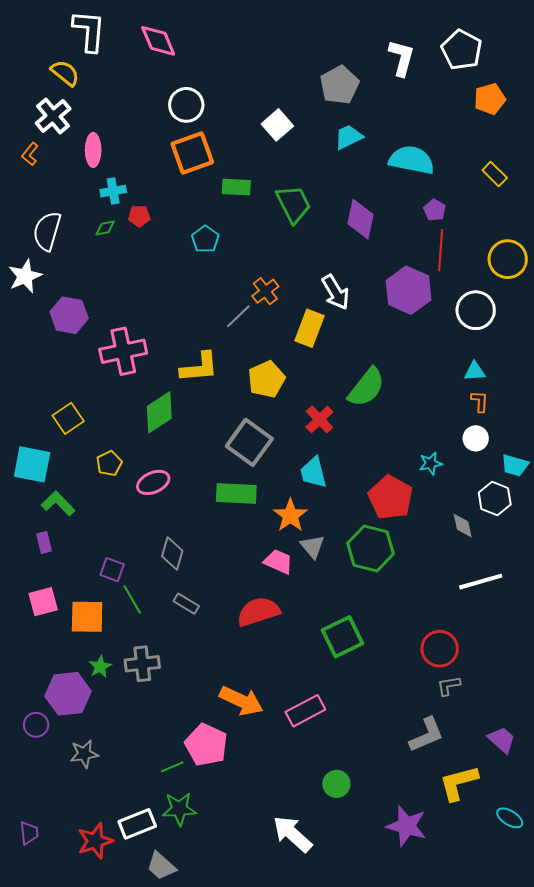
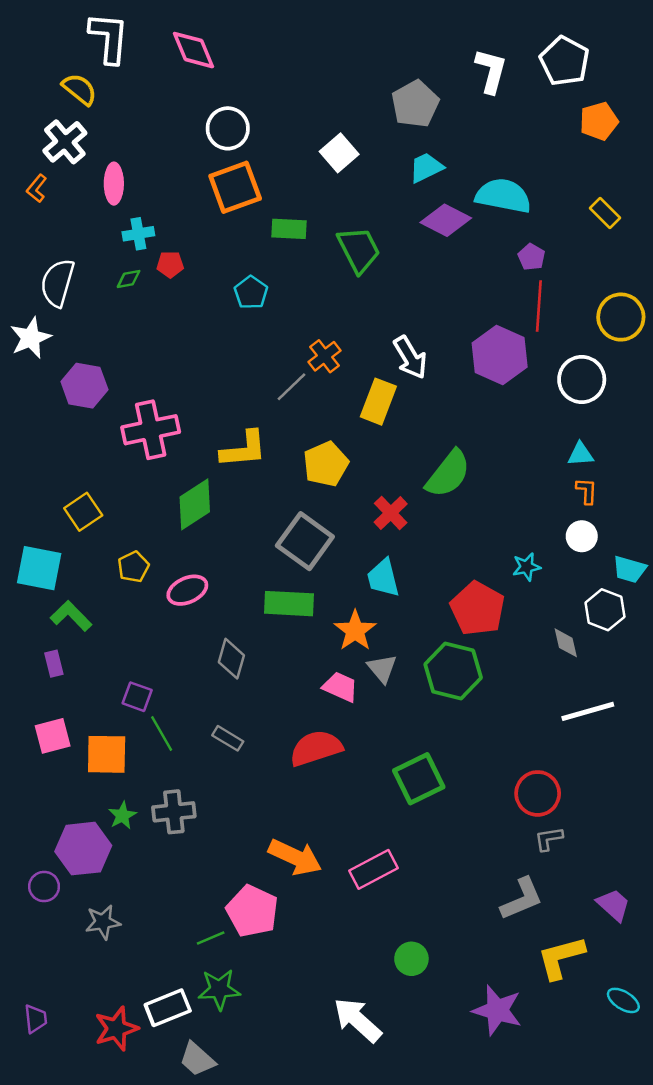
purple diamond: (361, 219) -> (446, 220), moved, turned -75
gray diamond: (172, 554) -> (231, 659), moved

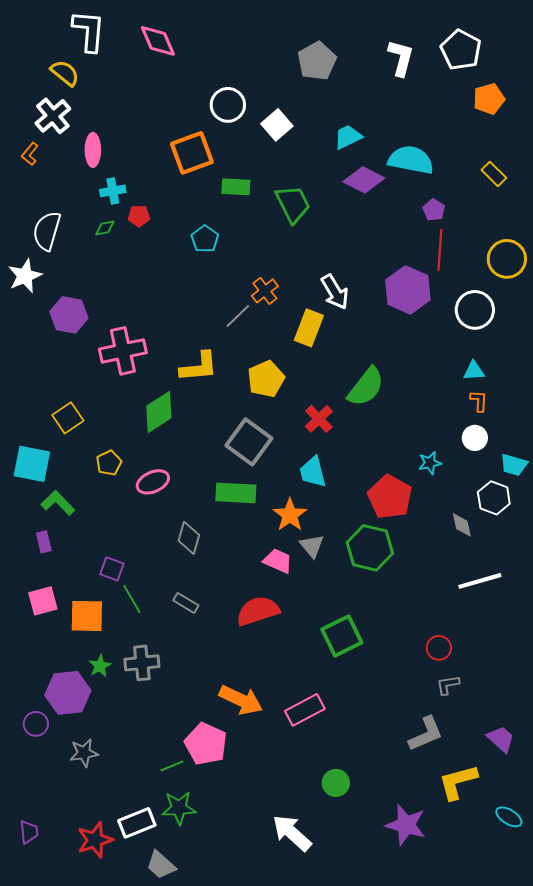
gray pentagon: (415, 104) -> (317, 61), moved
white circle: (228, 128) -> (228, 105), moved
red circle: (538, 793) -> (439, 648), size x0.7

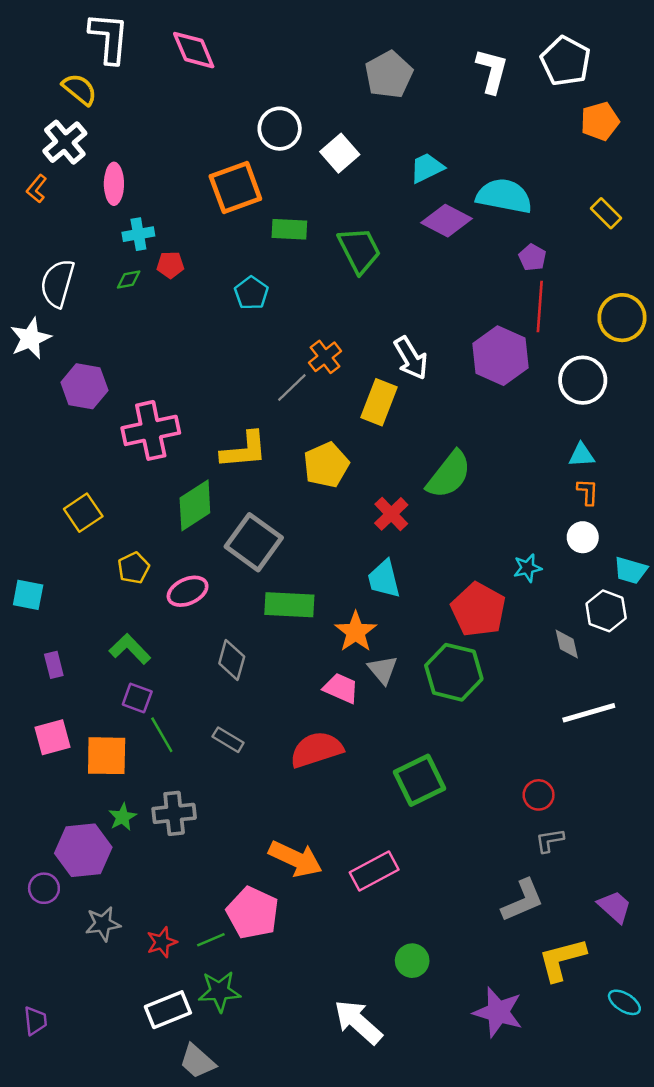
gray square: (249, 442) -> (254, 542), moved
cyan square: (32, 464) -> (28, 595), moved, size x0.7
green L-shape: (58, 503) -> (130, 649), moved
red star: (95, 840) -> (162, 942), moved, size x0.7

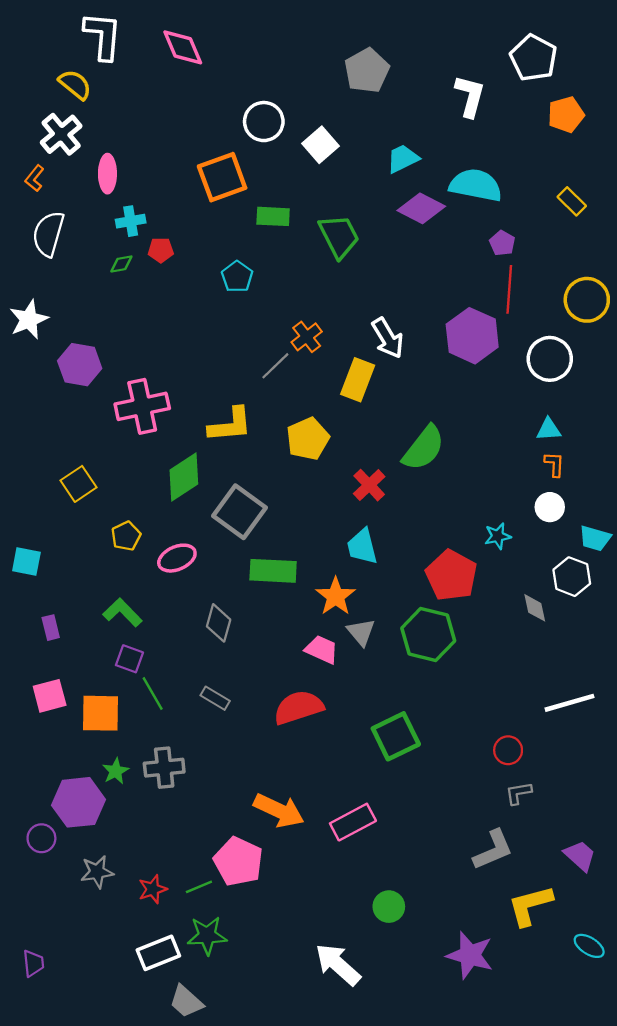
white L-shape: (492, 71) -> (470, 96), moved
white semicircle: (57, 283) -> (48, 234), moved
white line: (589, 713) -> (569, 703), moved

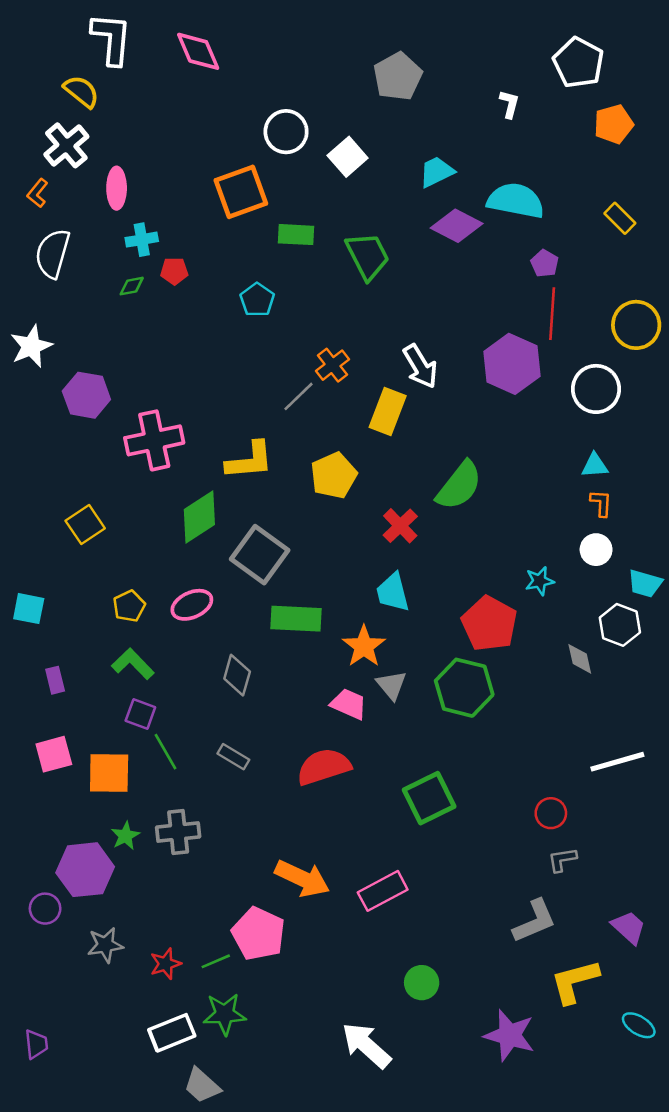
white L-shape: (470, 96) -> (509, 104), size x0.6
yellow pentagon: (126, 536) -> (129, 606), moved

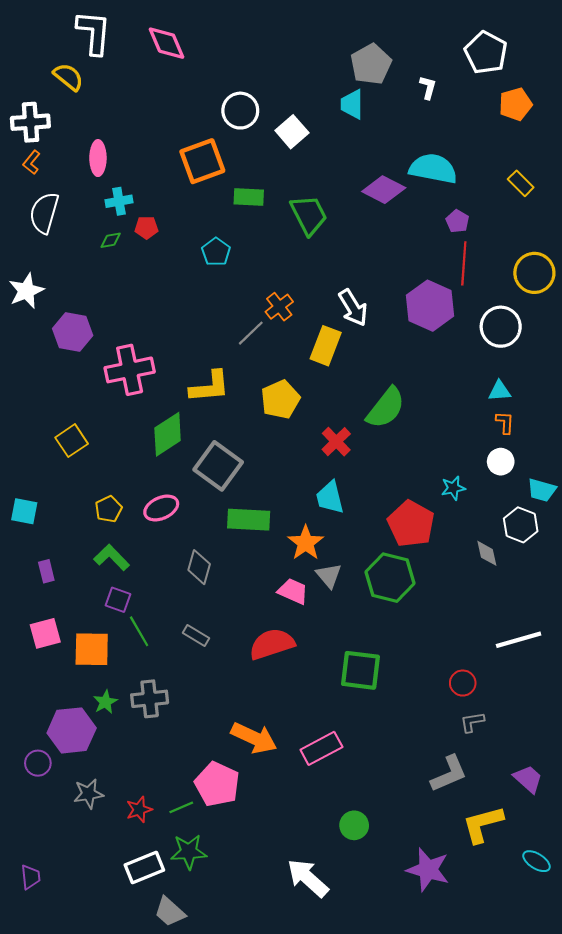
gray pentagon: (398, 76) -> (371, 64), moved
white cross: (66, 145) -> (30, 122), moved, turned 36
cyan trapezoid: (437, 172) -> (352, 104), moved, turned -64
green square: (429, 798) -> (360, 670), turned 33

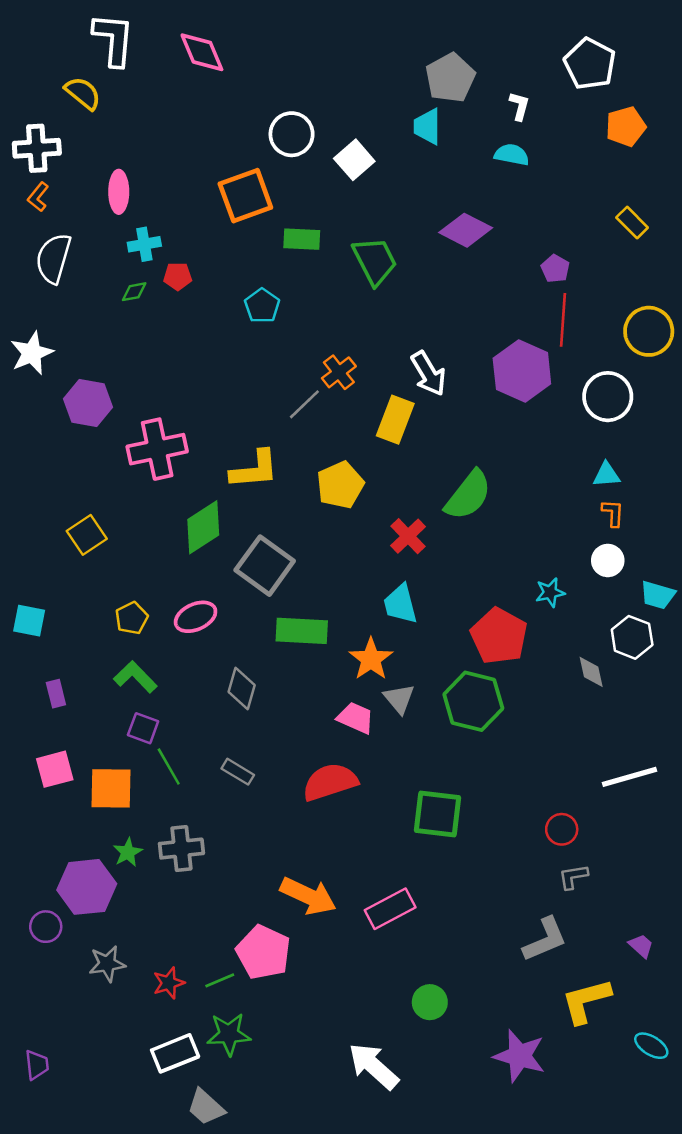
cyan semicircle: (433, 169) -> (512, 155), moved, size x0.6
purple trapezoid: (528, 779) -> (641, 946), size x0.7

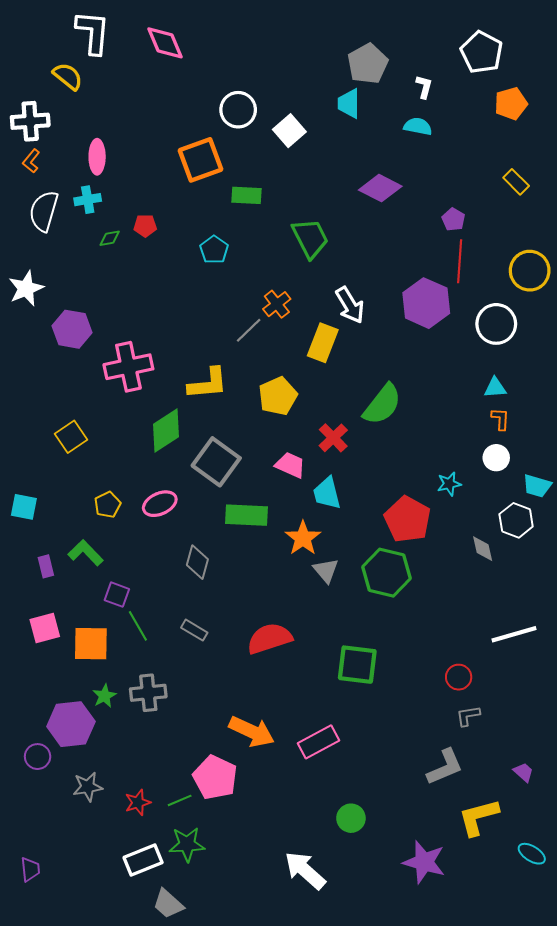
cyan cross: (144, 244) -> (88, 200), moved
green trapezoid: (375, 261) -> (310, 238), moved
green L-shape: (135, 677) -> (86, 553), moved
pink trapezoid: (356, 718) -> (290, 465), moved

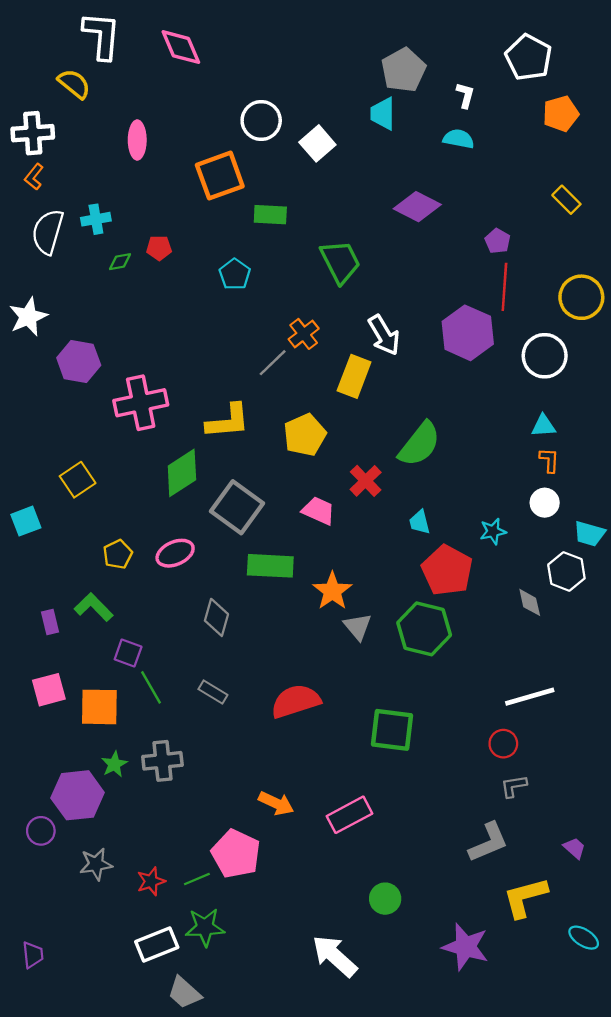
pink ellipse: (97, 157) -> (137, 140), moved
cyan trapezoid: (327, 493) -> (420, 522), moved, size x0.7
cyan square: (24, 507) -> (26, 521), moved, turned -32
white line: (514, 634) -> (530, 697), moved
orange arrow: (252, 731) -> (276, 803), size x0.7

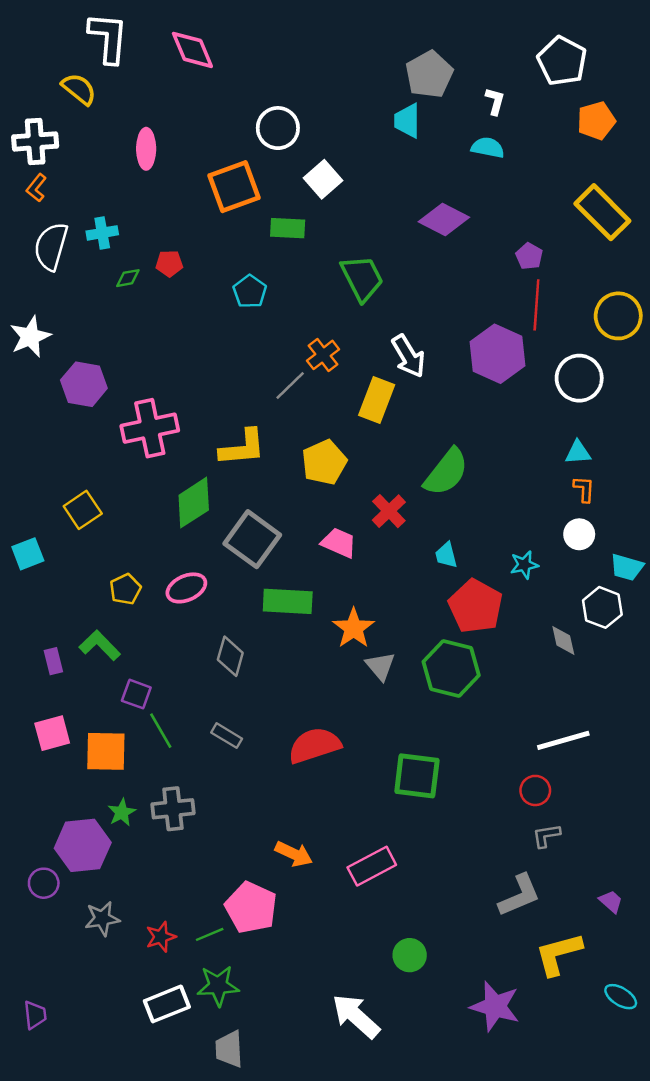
white square: (317, 143) -> (323, 179), moved
yellow rectangle: (566, 200) -> (602, 212), size x1.8
gray trapezoid: (184, 993) -> (229, 1049), moved, turned 45

